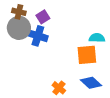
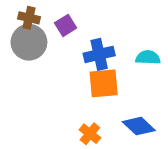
blue cross: (38, 36) -> (99, 54), moved, turned -30
orange square: (87, 55) -> (104, 83), moved

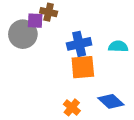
brown cross: (29, 18) -> (49, 12), moved
purple square: (66, 25) -> (35, 21), moved, turned 35

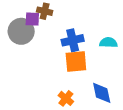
blue diamond: (111, 101) -> (102, 93), turned 35

